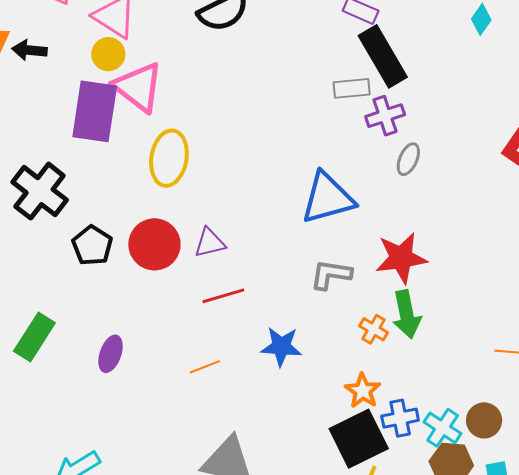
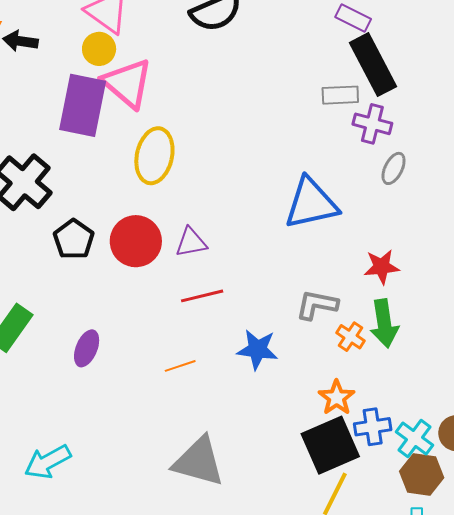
purple cross: (385, 116) -> (372, 124), turned 30
red star: (401, 258) -> (381, 267), size x0.7
gray L-shape: (331, 275) -> (317, 305), moved

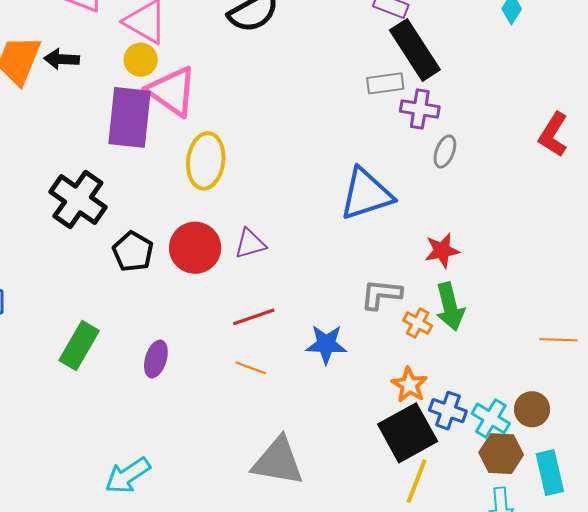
red line: (202, 296) -> (254, 317), moved
orange line: (180, 366) -> (251, 368), turned 44
blue cross: (373, 427) -> (448, 411), turned 33

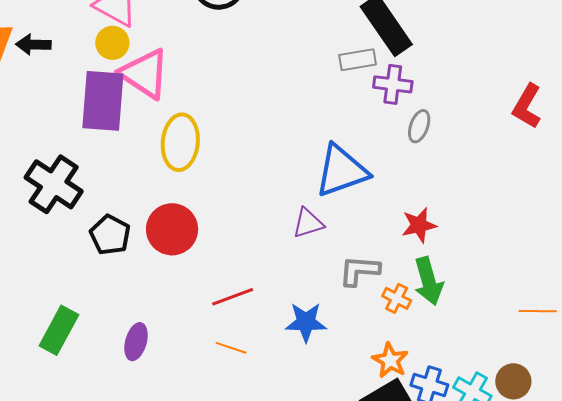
purple triangle: (250, 244) -> (308, 223), moved

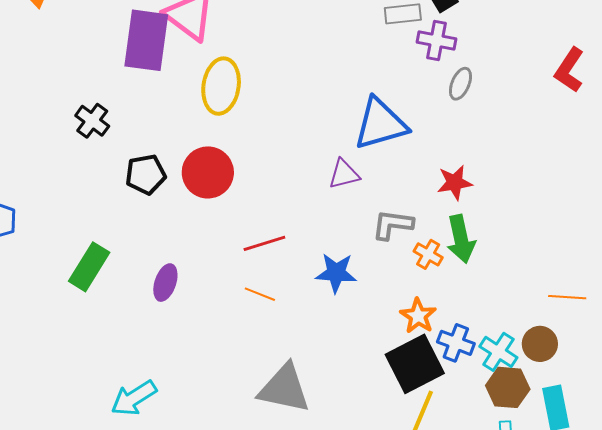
black cross: (54, 184) -> (92, 121), size x0.6
black pentagon: (110, 235) -> (146, 174), turned 30
orange line: (538, 311) -> (567, 297), moved

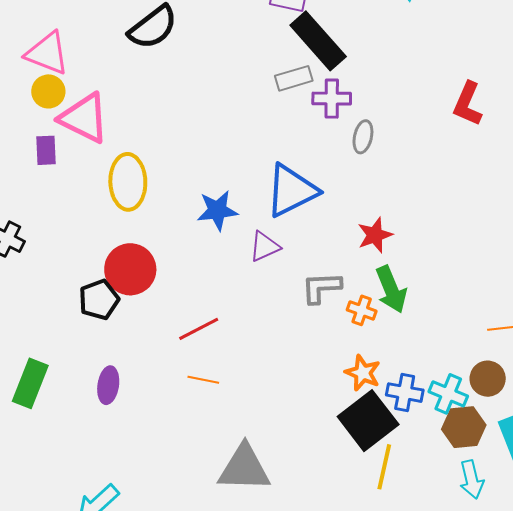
purple rectangle: (146, 40) -> (46, 150), size x0.5
black pentagon: (146, 174) -> (99, 300), moved
blue star: (336, 273) -> (217, 210), moved

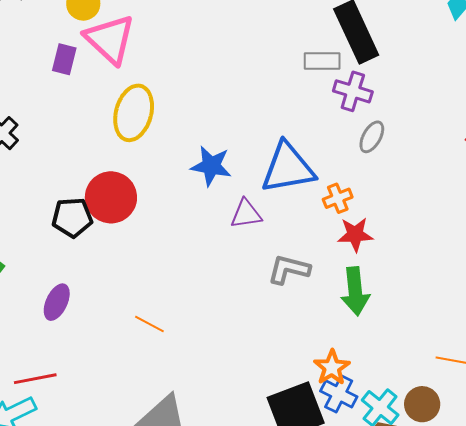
orange cross: (362, 310) -> (338, 198), moved, turned 32
red line: (199, 329) -> (35, 379), moved
orange star: (363, 373) -> (332, 367), moved

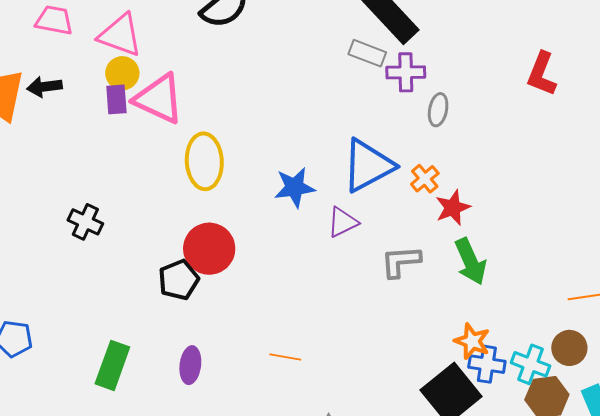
purple rectangle: (64, 59) -> (116, 99), moved
gray rectangle: (322, 61) -> (367, 53), turned 39

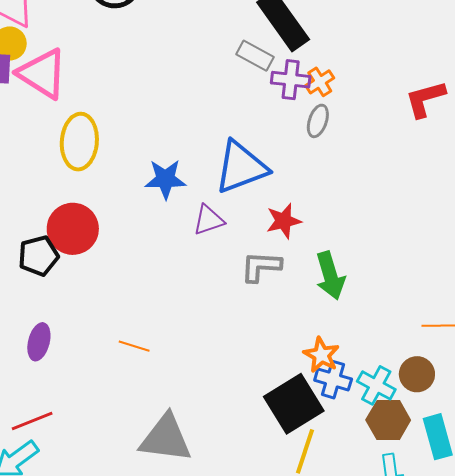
red L-shape: (542, 74) -> (425, 99), turned 45
orange cross: (425, 179) -> (320, 82), moved
red star: (453, 208) -> (284, 221), moved

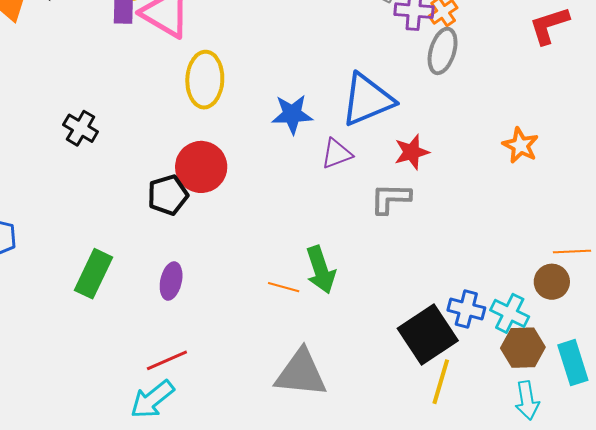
gray ellipse: (318, 121) -> (443, 51), size x1.4
green arrow: (330, 276) -> (321, 270), moved
orange line: (134, 346) -> (284, 287), moved
orange star: (321, 355) -> (520, 145), moved
brown circle: (417, 374) -> (552, 282), moved

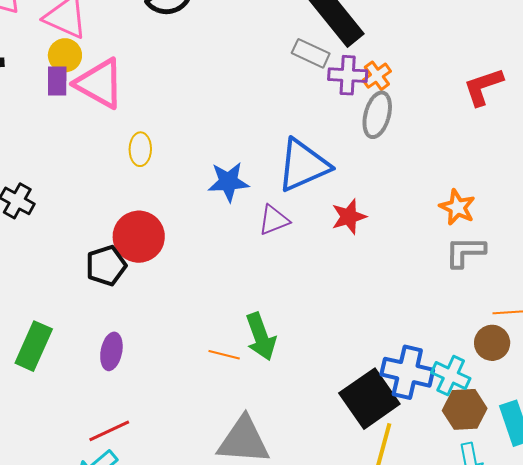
yellow ellipse: (205, 80) -> (140, 149), size x0.6
gray L-shape: (390, 198) -> (465, 252), moved
blue cross: (466, 309) -> (407, 372), size x1.4

